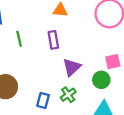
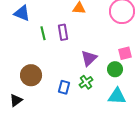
purple rectangle: (53, 40) -> (63, 32), moved

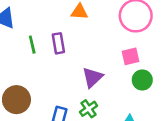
pink square: (125, 53) -> (130, 56), moved
green circle: (115, 69) -> (142, 80), moved

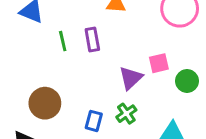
pink square: (130, 56) -> (159, 63), moved

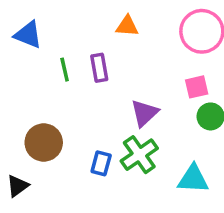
pink square: (159, 63) -> (197, 87), moved
green cross: (126, 114) -> (139, 155), size x1.5

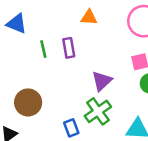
blue rectangle: (101, 163) -> (71, 128), moved, turned -36

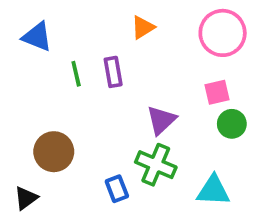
orange triangle: (89, 17) -> (143, 27), turned -36
green cross: (98, 111) -> (156, 165), turned -32

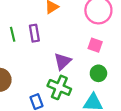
pink square: (217, 92) -> (95, 45), turned 32
green circle: (232, 124) -> (98, 73), moved

